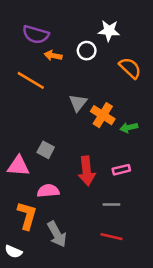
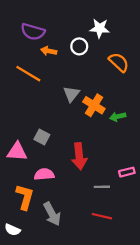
pink rectangle: (121, 170) -> (127, 172), moved

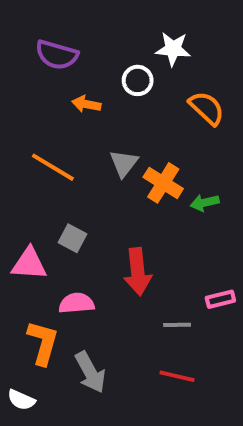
orange arrow: (49, 51) -> (86, 104), moved
orange line: (28, 74) -> (53, 167), moved

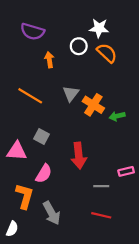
orange arrow: (86, 104) -> (49, 60), turned 70
orange semicircle: (207, 108) -> (107, 53), moved
pink semicircle: (76, 303) -> (44, 174), turned 126
white semicircle: (21, 400) -> (12, 229), turned -91

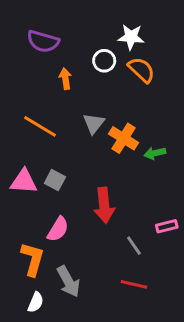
pink triangle: (17, 151) -> (24, 182), moved
gray line: (101, 186) -> (134, 246), turned 56
white semicircle: (12, 229) -> (36, 302), moved

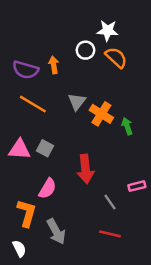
purple semicircle: (43, 41) -> (25, 70), moved
green arrow: (155, 153) -> (127, 126), turned 84
white semicircle: (36, 302) -> (19, 249), moved, turned -49

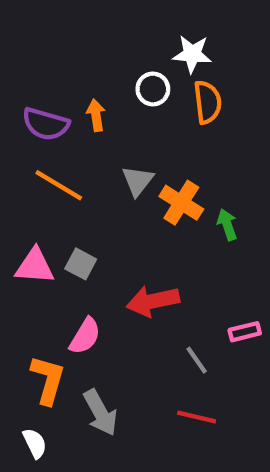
orange semicircle: (116, 58) -> (208, 102), turned 40
red arrow: (85, 169) -> (153, 301), turned 84

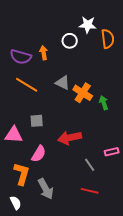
orange semicircle: (208, 102) -> (108, 39), moved
gray triangle: (138, 181) -> (63, 83), turned -42
gray square: (81, 264) -> (37, 121), turned -32
pink triangle: (35, 266) -> (14, 135), moved

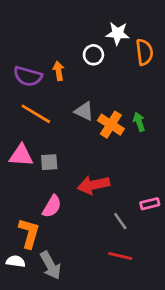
green arrow: (104, 103) -> (139, 122), moved
pink triangle: (14, 135) -> (21, 155), moved
gray arrow: (46, 189) -> (51, 265), moved
white semicircle: (16, 203) -> (16, 261), moved, turned -56

